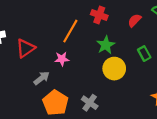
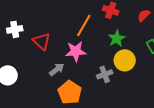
red triangle: (25, 48) -> (42, 41), turned -42
pink star: (62, 59) -> (76, 51), size x1.5
gray cross: (90, 103) -> (105, 74), moved, turned 35

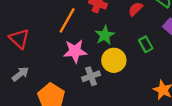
pink star: (76, 51) -> (75, 51), moved
gray arrow: (57, 69) -> (20, 74), moved

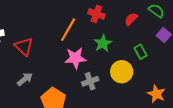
yellow circle: (114, 60) -> (122, 72), moved

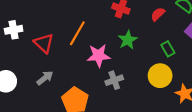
orange line: (68, 30) -> (77, 33), moved
yellow circle: (122, 72) -> (160, 76), moved

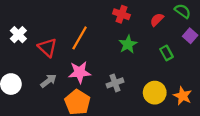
white cross: (14, 30) -> (18, 35), turned -35
pink star: (99, 56) -> (80, 72), moved
yellow circle: (160, 76) -> (155, 93), moved

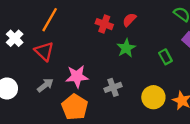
red cross: (121, 14) -> (104, 24), moved
red semicircle: (157, 20) -> (129, 20), moved
orange line: (80, 38) -> (50, 20), moved

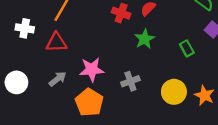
white cross: (15, 38) -> (25, 28), turned -35
red triangle: (44, 51) -> (56, 42), turned -45

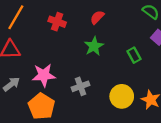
red cross: (121, 13) -> (57, 22), moved

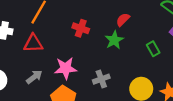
red semicircle: (97, 17) -> (123, 20), moved
red cross: (57, 22) -> (81, 28), moved

